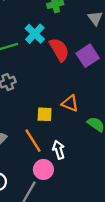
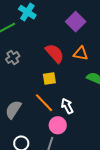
red semicircle: (59, 50) -> (55, 53), moved
orange triangle: (70, 103) -> (81, 54), moved

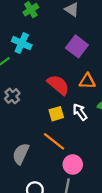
white arrow: (67, 106) -> (80, 112), moved

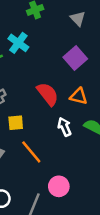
yellow square: (56, 114) -> (16, 123), moved
pink circle: (73, 164) -> (59, 186), moved

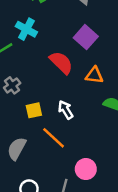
red semicircle: (48, 94) -> (61, 63), moved
white arrow: (64, 127) -> (66, 110), moved

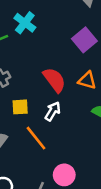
red semicircle: (61, 63) -> (54, 80), moved
white arrow: (66, 110) -> (53, 111), turned 54

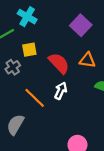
yellow square: (20, 107) -> (29, 50), moved
orange line: (36, 138) -> (35, 98), moved

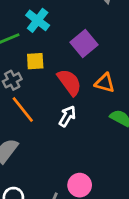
purple square: (81, 25) -> (84, 44), moved
orange line: (35, 98) -> (23, 109), moved

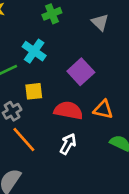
red semicircle: (69, 82) -> (68, 110), turned -40

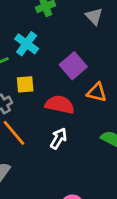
orange triangle: (103, 109) -> (97, 92), moved

